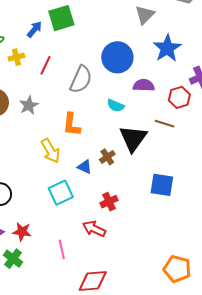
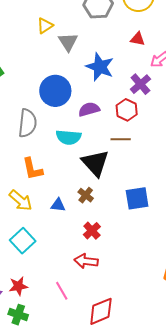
cyan semicircle: (116, 106) -> (69, 137), size x1.4
brown cross: (107, 157) -> (86, 195), moved
cyan square: (61, 193) -> (23, 241), moved

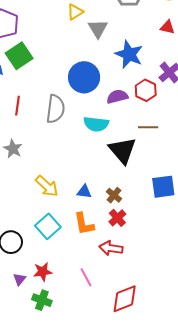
red hexagon: (127, 110) -> (146, 90), moved
orange L-shape: (32, 169) -> (84, 224), moved
brown cross: (86, 195) -> (114, 195), moved

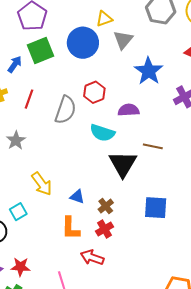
blue circle: (84, 77) -> (83, 43), moved
red hexagon: (146, 90) -> (94, 92), moved
cyan square: (48, 226) -> (18, 212), moved, size x0.7

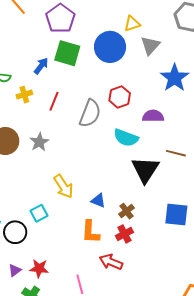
green square: (40, 51) -> (67, 53), turned 36

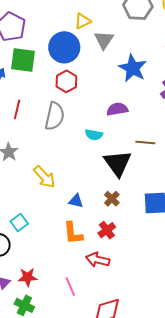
red hexagon: (120, 97) -> (66, 81), moved
cyan semicircle: (126, 138) -> (94, 135), size x0.7
yellow arrow: (63, 186) -> (44, 177), moved
brown cross: (126, 211) -> (112, 199), moved

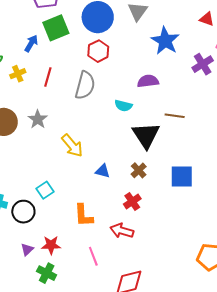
green square: (23, 60) -> (56, 28), turned -32
orange L-shape: (73, 233) -> (84, 215), moved

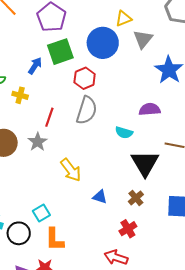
red hexagon: (98, 51) -> (85, 78), moved
yellow cross: (18, 74) -> (20, 95), turned 35
red line: (48, 77) -> (49, 117), moved
orange L-shape: (84, 215) -> (55, 239), moved

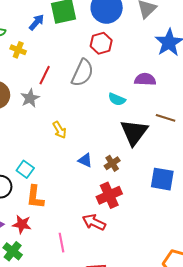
red hexagon: (85, 78) -> (101, 43), moved
yellow arrow: (71, 170) -> (60, 130), size x0.7
brown cross: (136, 198) -> (112, 163), moved
cyan square: (41, 213) -> (25, 169), turned -30
red cross: (128, 229) -> (109, 195), size x1.4

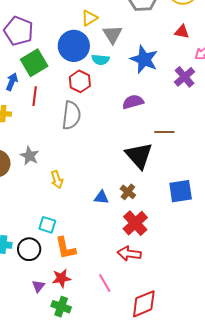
red line: (45, 75) -> (35, 96), moved
cyan semicircle: (117, 99) -> (100, 60), moved
yellow arrow: (60, 130) -> (57, 180), moved, turned 30

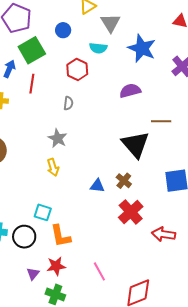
blue circle: (74, 46) -> (63, 30), moved, size x0.5
gray semicircle: (71, 115) -> (68, 103), size x0.5
gray star: (30, 156) -> (58, 138), moved
red arrow: (129, 254) -> (163, 234), moved

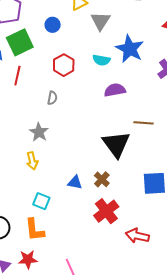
cyan semicircle: (98, 48) -> (101, 60), moved
cyan square: (43, 212) -> (41, 201), moved

